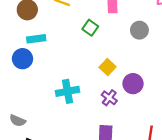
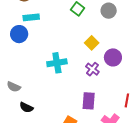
gray circle: (139, 30) -> (109, 11), moved

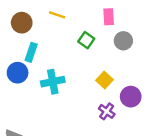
cyan rectangle: (31, 17) -> (31, 52), turned -63
cyan cross: (57, 63) -> (53, 82), moved

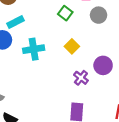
cyan rectangle: (31, 52) -> (15, 22), turned 42
yellow square: (104, 80) -> (72, 46), moved

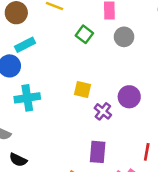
yellow square: (72, 46) -> (82, 89), moved, turned -32
cyan cross: (34, 49) -> (27, 98), moved

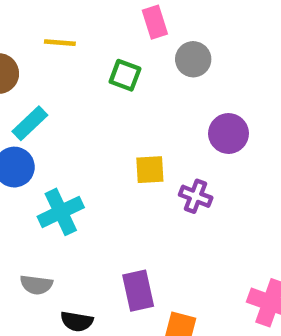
purple circle: (129, 97) -> (229, 133), moved
purple rectangle: (98, 152) -> (138, 291), moved

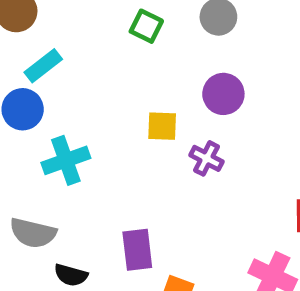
purple circle: (229, 133) -> (223, 94), moved
gray semicircle: (36, 285) -> (33, 233), size x1.4

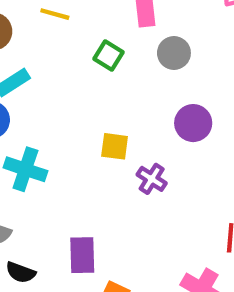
purple circle: (223, 94) -> (193, 123), moved
cyan cross: (66, 160) -> (25, 169), turned 33

